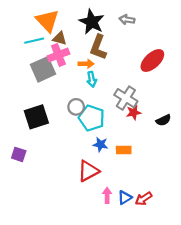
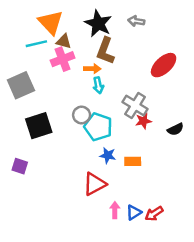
gray square: (43, 69) -> (21, 85), moved

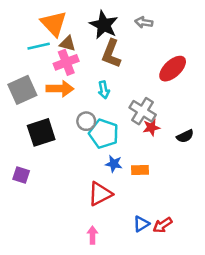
orange arrow: (92, 69) -> (60, 89), moved, size x1.5
pink arrow: (115, 210) -> (92, 235), moved

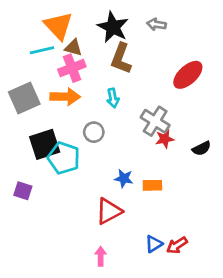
cyan pentagon: (104, 134) -> (64, 158), moved

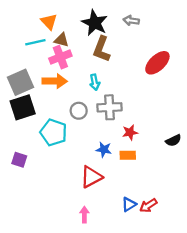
orange triangle: (58, 26) -> (49, 22), size x0.7
gray cross: (155, 121) -> (109, 107), moved, turned -35
red star: (165, 139) -> (130, 132), moved
black square: (45, 144) -> (23, 107), moved
black semicircle: (201, 148) -> (173, 140), moved

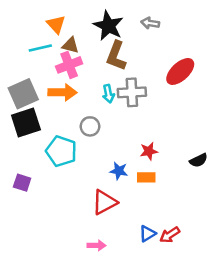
gray cross: (109, 107) -> (132, 92), moved
pink arrow: (84, 215) -> (97, 245), turned 91

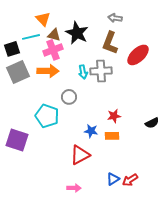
black star: (108, 26) -> (77, 33), moved
brown L-shape: (116, 56) -> (110, 43), moved
black square: (26, 122) -> (12, 49), moved, size x0.7
purple square: (22, 183) -> (17, 140), size x1.6

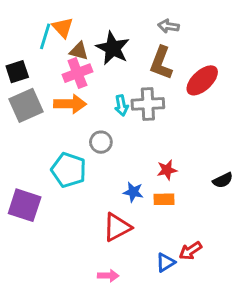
cyan line: (31, 37) -> (45, 36), moved, turned -60
red arrow: (130, 180) -> (190, 251), moved

